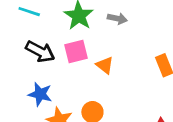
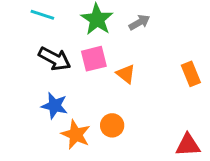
gray arrow: (117, 18) -> (139, 22), turned -42

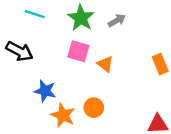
black arrow: (55, 59) -> (19, 51), moved
pink square: (94, 59) -> (78, 51), turned 30

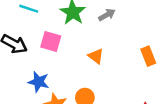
pink square: (78, 51) -> (51, 42), moved

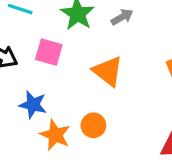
orange triangle: (96, 56) -> (108, 71), size x1.5

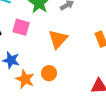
orange triangle: (108, 71) -> (58, 39), turned 35

